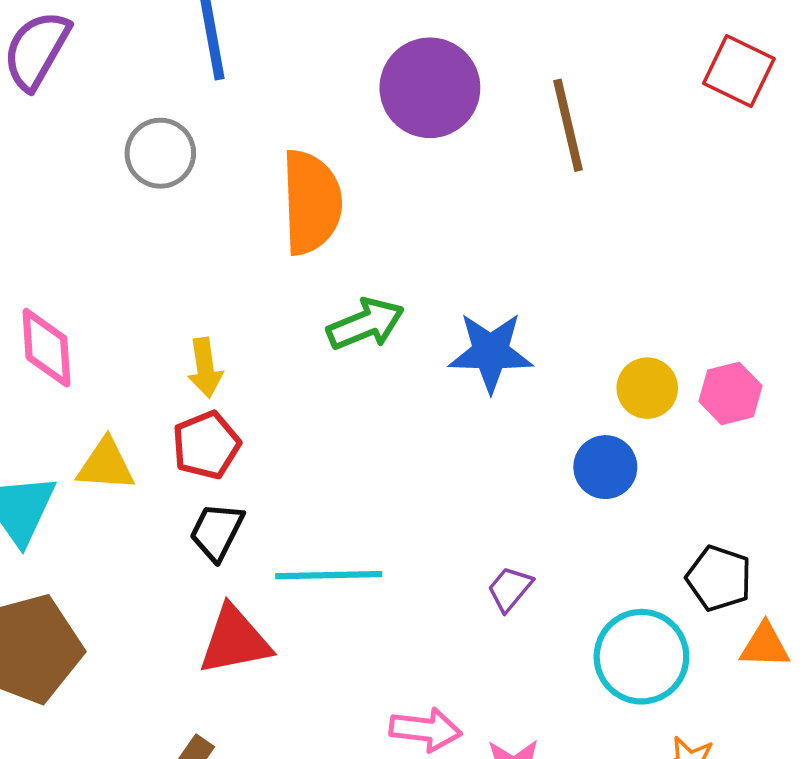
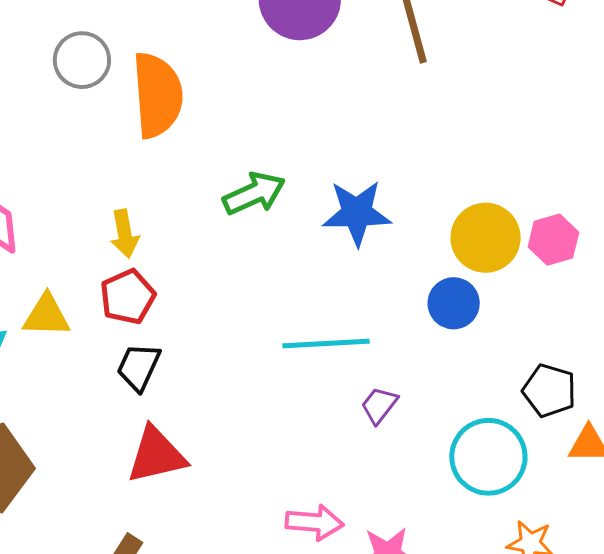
orange semicircle: (311, 202) -> (157, 95), moved
yellow circle: (647, 388) -> (486, 238), size x1.4
cyan line: (329, 575) -> (326, 344), moved

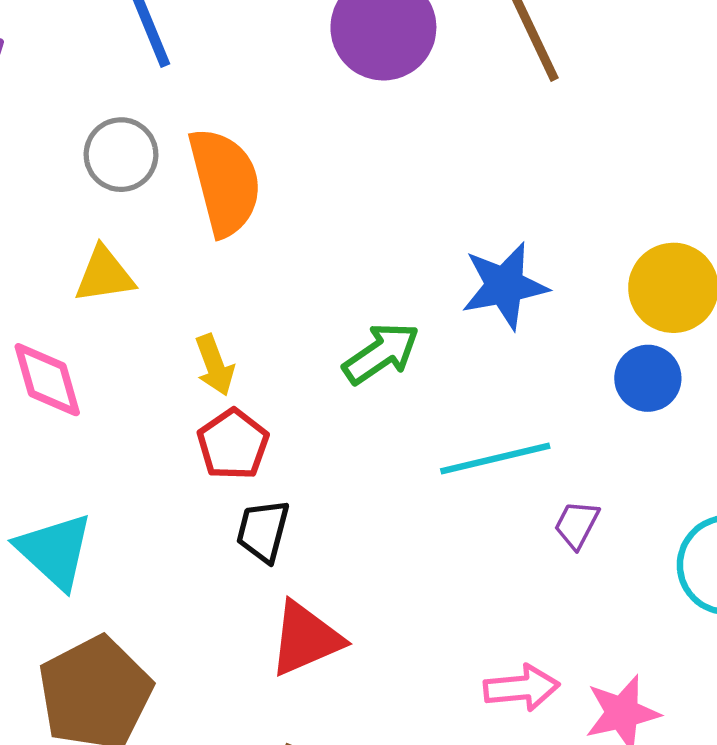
green arrow: (254, 193) -> (381, 353), moved
yellow triangle: (46, 316) -> (104, 275), moved

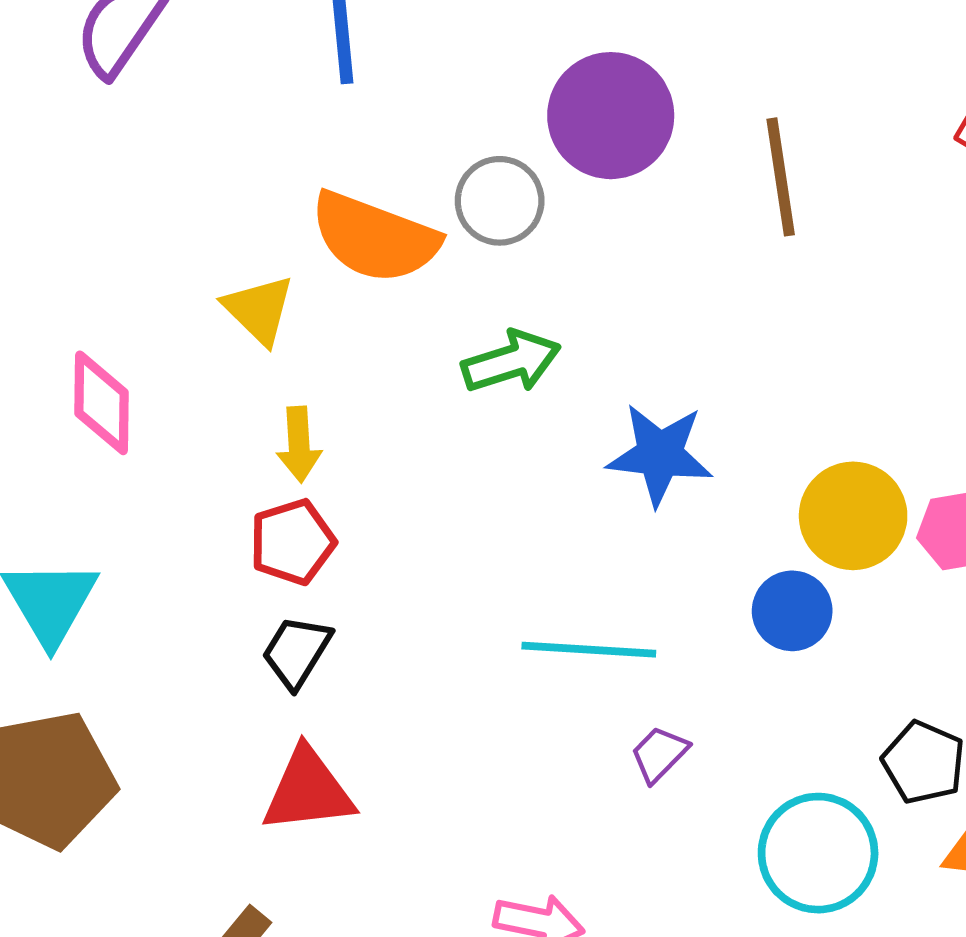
gray circle: (121, 155) -> (500, 201), moved
orange semicircle: (225, 182) -> (375, 237), turned 108
yellow triangle: (104, 275) -> (259, 310), moved, turned 36
green arrow: (381, 353) -> (511, 362), moved

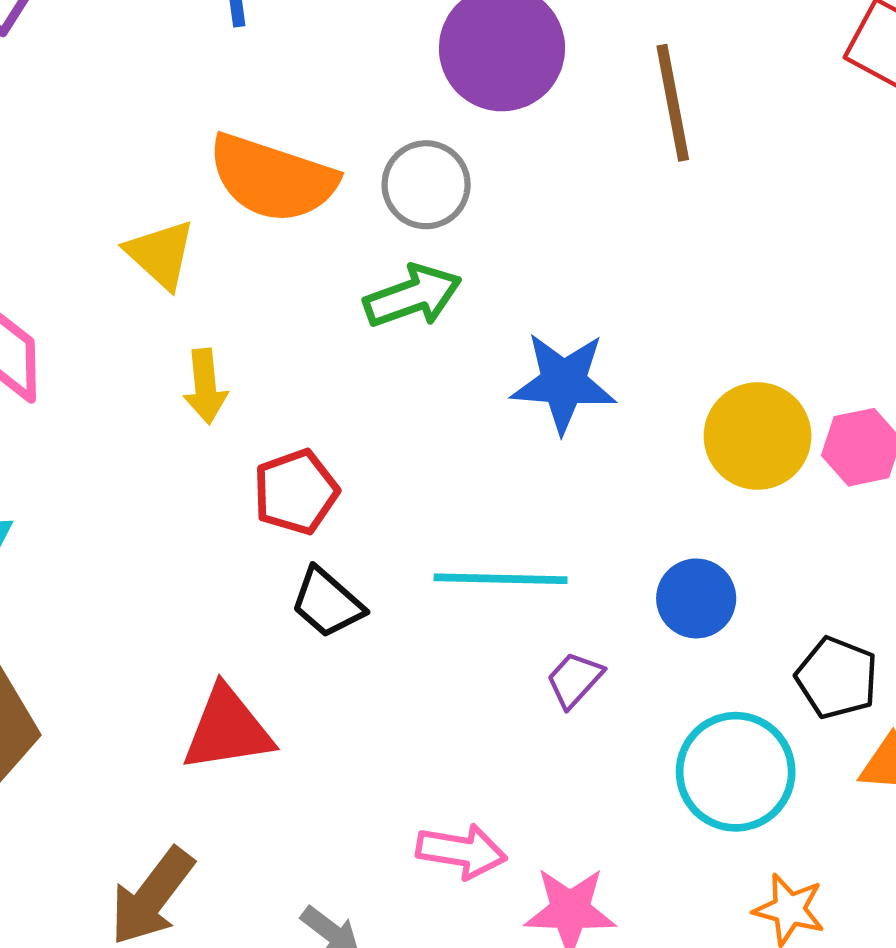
gray circle: (500, 201) -> (426, 185), moved
red pentagon: (292, 542) -> (296, 492), moved
blue circle: (792, 611) -> (696, 598), moved
black trapezoid: (297, 652) -> (327, 603), moved, turned -78

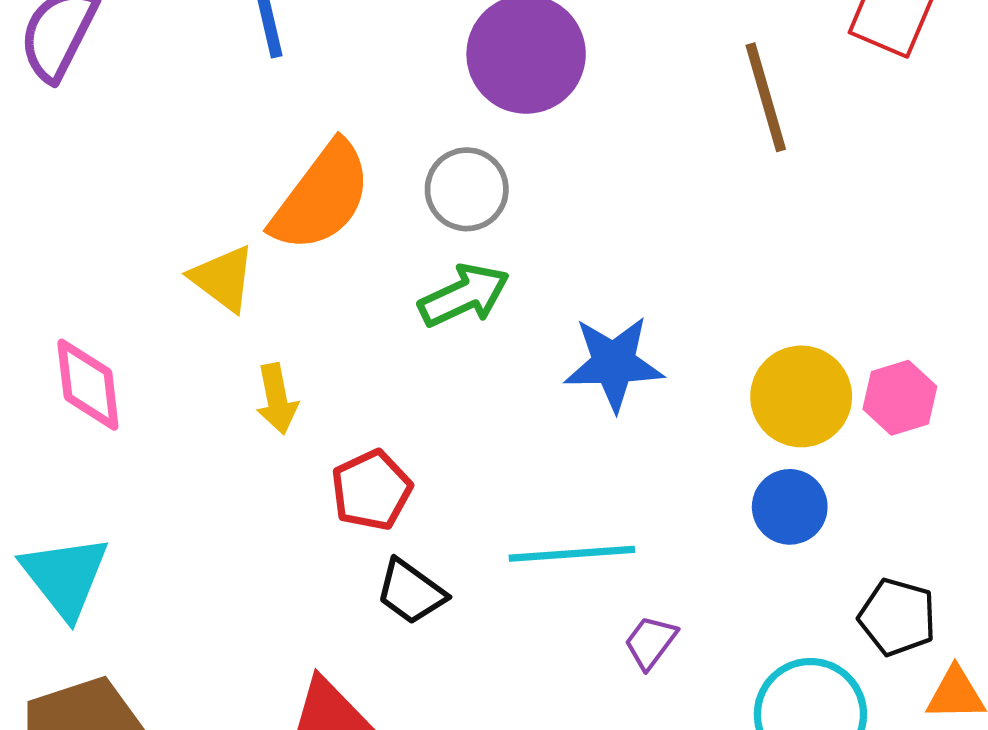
brown line: (673, 103) -> (766, 97), moved
orange semicircle: (272, 178) -> (321, 197), turned -66
blue circle: (696, 598) -> (790, 507), moved

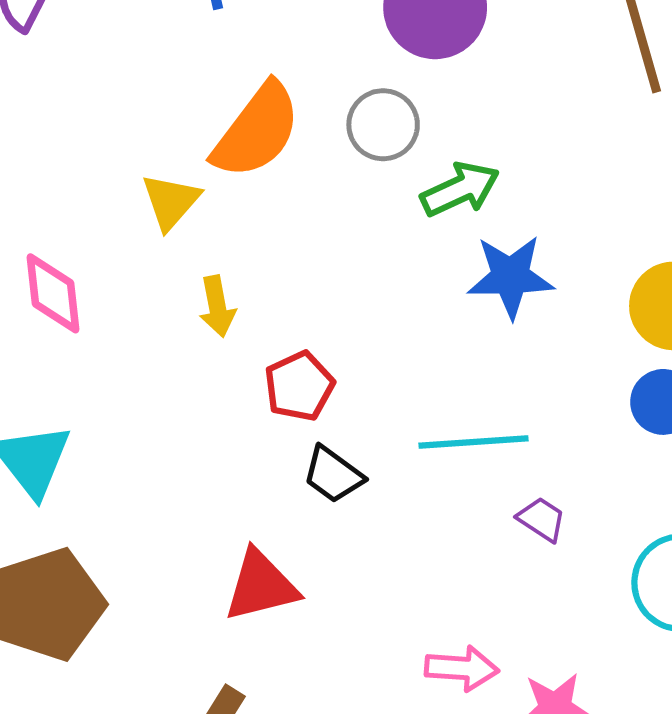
yellow triangle: (223, 278) -> (171, 201), turned 34
green arrow: (464, 295) -> (460, 189), moved
purple trapezoid: (651, 642) -> (542, 519), turned 86

